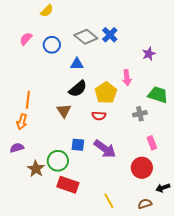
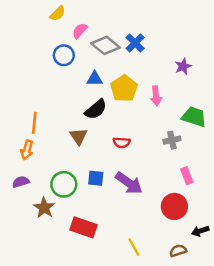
pink semicircle: (26, 39) -> (80, 31), moved
yellow pentagon: (106, 93) -> (124, 88), moved
green circle: (58, 161) -> (64, 184), moved

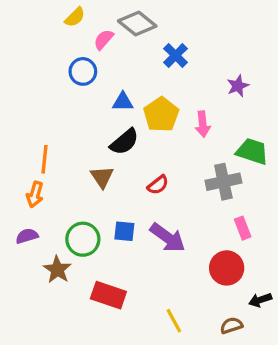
gray diamond: (106, 45) -> (137, 24), moved
gray cross: (172, 140) -> (223, 182), size x1.5
red semicircle: (122, 143) -> (158, 185), turned -42

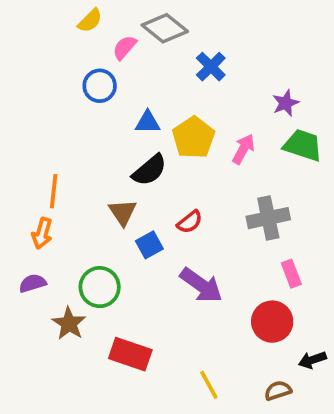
pink arrow: (203, 124) -> (243, 149), turned -145
green trapezoid: (252, 151) -> (303, 145), moved
blue square: (124, 231) -> (149, 245), moved, turned -35

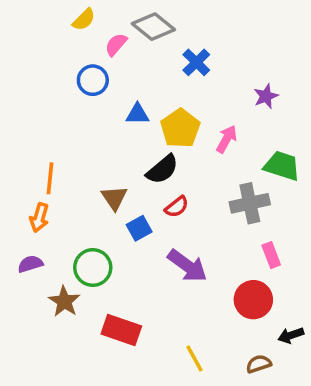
green trapezoid: (303, 145) -> (282, 166), moved
black semicircle: (149, 170) -> (162, 169), moved

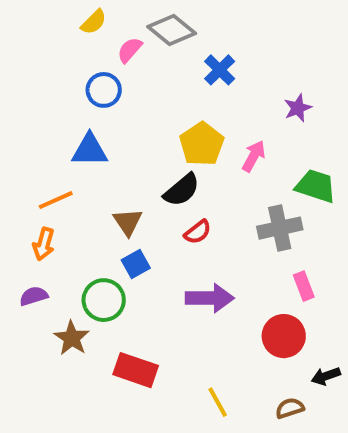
blue triangle: (137, 114) -> (90, 150), moved, size x1.4
orange line: (50, 178) -> (56, 200), turned 60
blue square: (139, 228) -> (136, 264), moved
purple arrow: (187, 266) -> (210, 298), turned -36

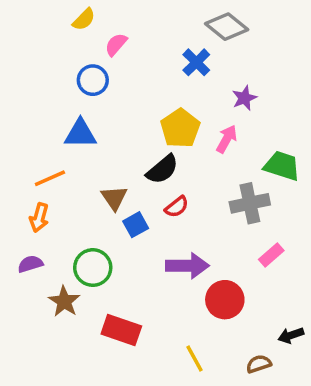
gray diamond: (172, 30) -> (227, 27), moved
purple star: (298, 108) -> (244, 98), moved
blue square: (136, 264) -> (136, 225), moved
pink rectangle: (304, 286) -> (271, 255), turned 70
red circle: (284, 336) -> (225, 300), moved

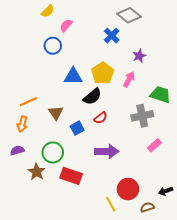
blue triangle: (80, 134) -> (73, 76), moved
brown triangle: (114, 198) -> (56, 113), moved
red circle: (225, 300) -> (128, 189), moved
red rectangle: (121, 330) -> (71, 176), moved

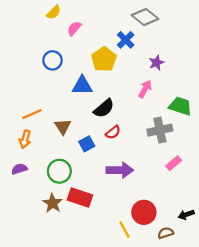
blue circle: (53, 46) -> (52, 60), moved
yellow pentagon: (103, 73) -> (104, 59), moved
brown star: (37, 172) -> (52, 203), moved

